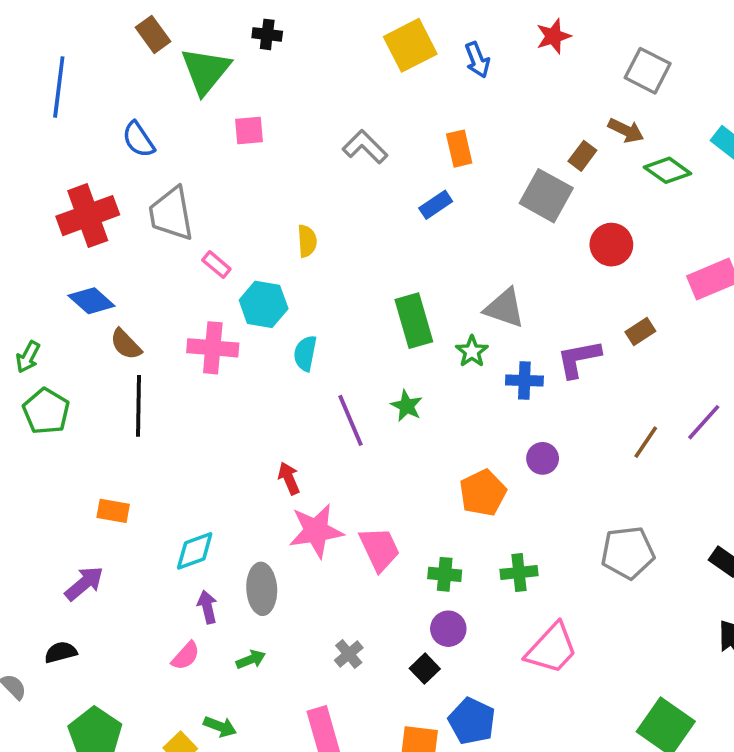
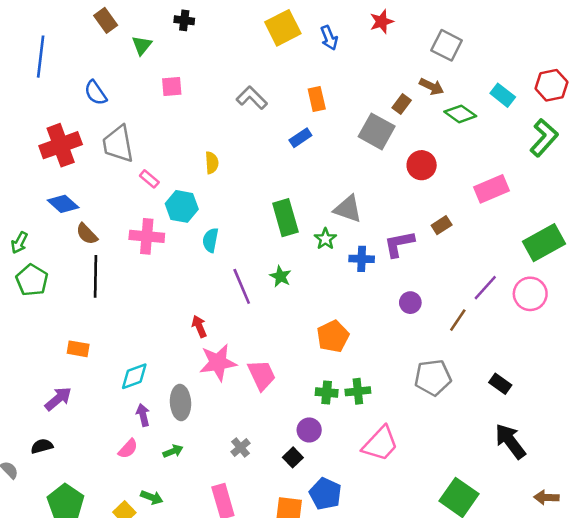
green triangle: (206, 71) -> (142, 45), size x0.6
brown line: (646, 442) -> (458, 320), moved
purple circle: (543, 458) -> (410, 303), moved
green cross: (445, 574) -> (327, 393), moved

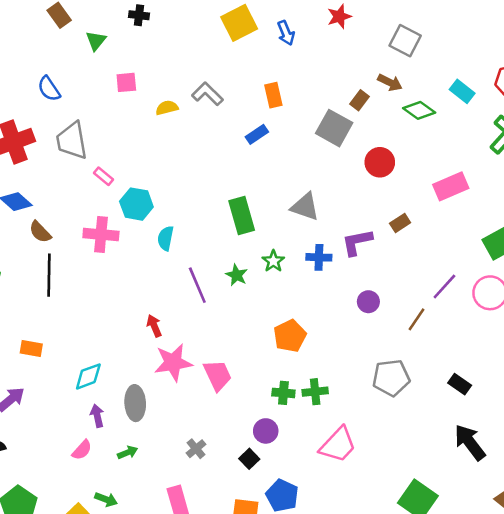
yellow semicircle: (212, 163) -> (167, 108), moved, turned -100
green star: (325, 239) -> (273, 261), moved

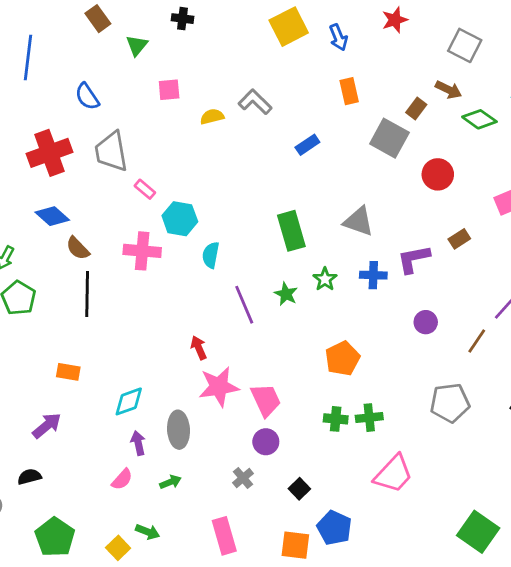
orange rectangle: (273, 95) -> (349, 91), moved
purple circle: (266, 431) -> (266, 442), moved

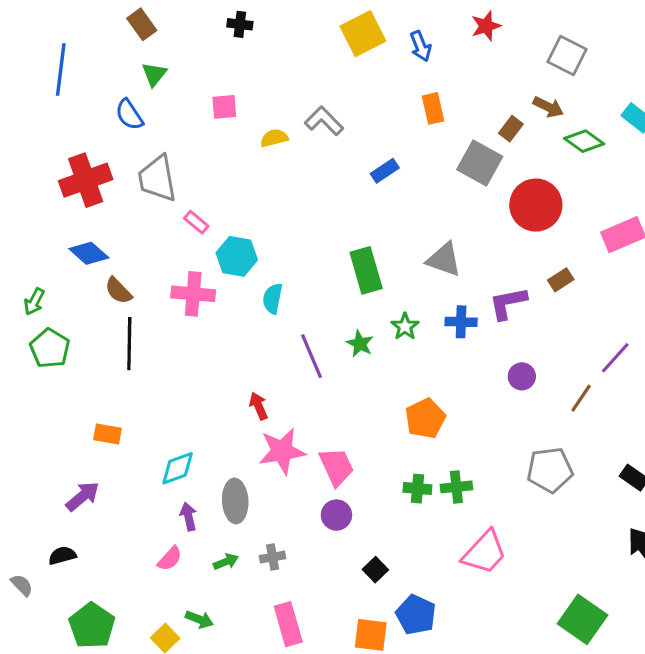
green triangle: (137, 45) -> (154, 74), moved
red circle: (438, 174) -> (536, 205), size x1.4
gray cross: (243, 478) -> (273, 557), moved, turned 30

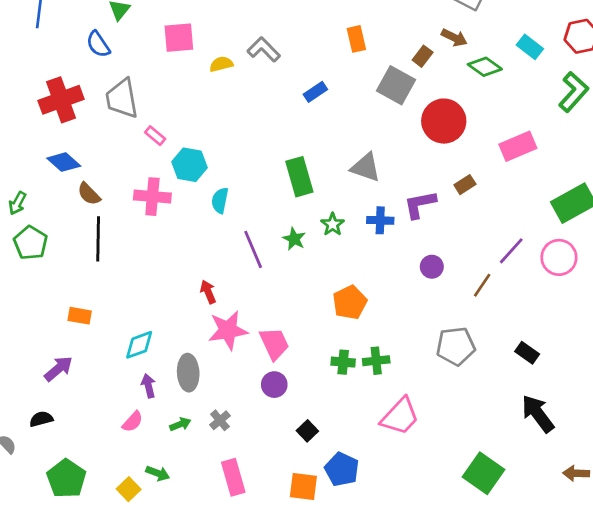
pink square: (224, 107) -> (179, 38), size x1.4
gray cross: (273, 557) -> (220, 420), turned -30

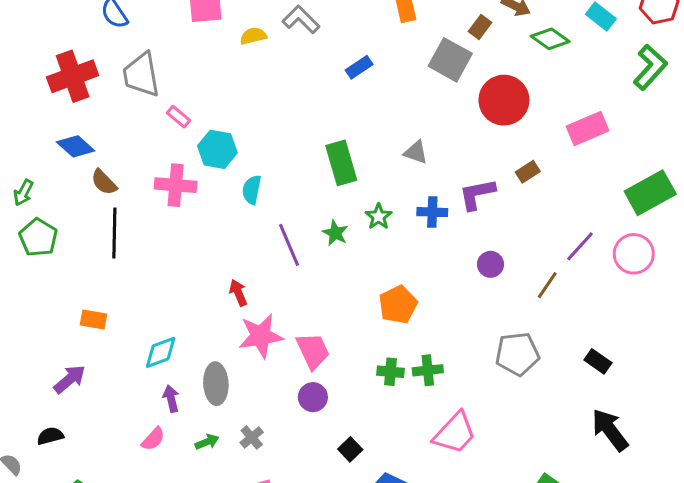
gray triangle: (366, 167) -> (416, 152), size x0.7

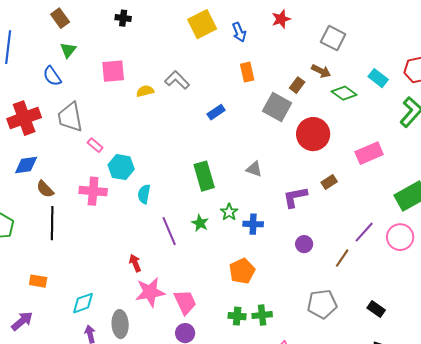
blue diamond: (76, 146) -> (26, 165), turned -50
blue cross: (432, 212) -> (253, 224), moved

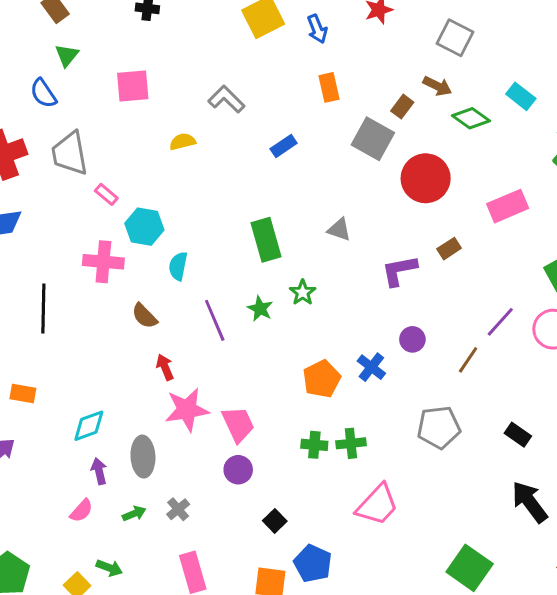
yellow semicircle: (145, 91) -> (183, 142), moved
brown semicircle: (45, 189) -> (144, 316), moved
blue cross: (253, 224) -> (371, 367), moved, turned 36

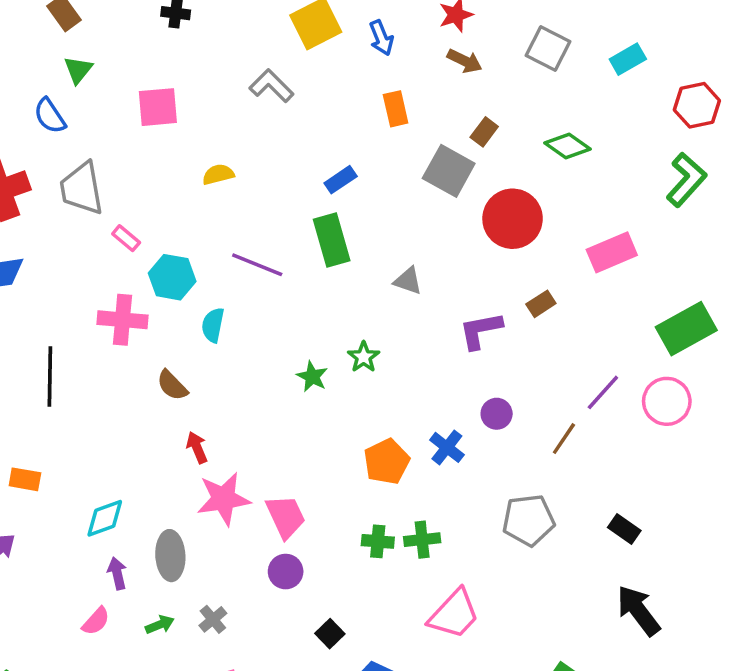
brown arrow: (437, 86) -> (465, 61), moved
cyan rectangle: (521, 96) -> (628, 59), moved, turned -68
gray L-shape: (226, 99) -> (271, 86), moved
green rectangle: (266, 240) -> (332, 240), moved
purple line: (215, 320) -> (257, 265), moved, turned -45

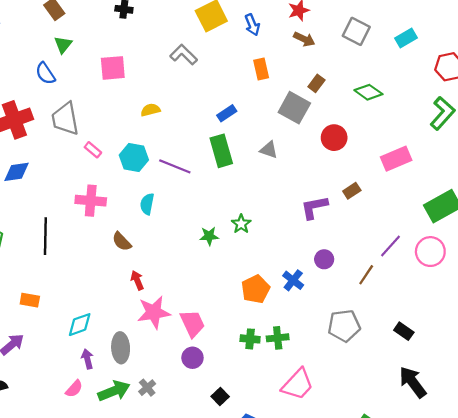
red circle: (513, 219) -> (334, 138), size x0.7
cyan hexagon: (172, 277) -> (134, 158), moved
gray triangle: (408, 281) -> (269, 150), moved
green star: (312, 377) -> (209, 236), turned -30
green arrow: (160, 625) -> (114, 391), size x1.8

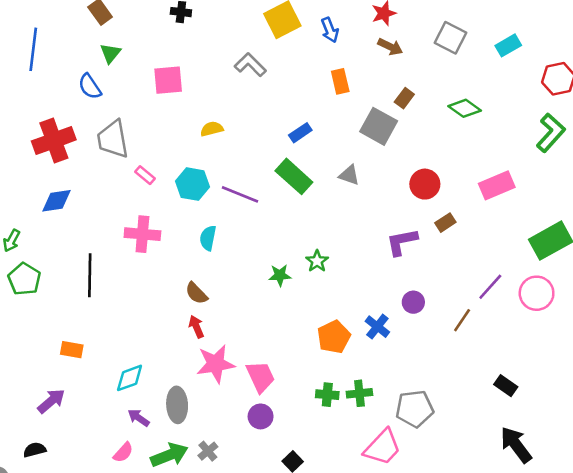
red circle: (334, 138) -> (425, 184), moved
green rectangle: (221, 151) -> (294, 176), turned -32
brown semicircle: (122, 242) -> (196, 293), moved
gray pentagon: (344, 326) -> (415, 409), moved
purple arrow: (87, 359) -> (139, 418), turned -42

